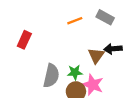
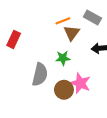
brown triangle: (96, 56) -> (72, 33), moved
green star: (75, 72) -> (63, 58), moved

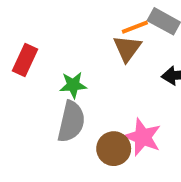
orange line: (63, 21) -> (135, 27), moved
green star: (63, 58) -> (73, 85), moved

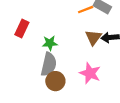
brown triangle: (127, 48) -> (93, 37), moved
brown circle: (114, 149) -> (55, 81), moved

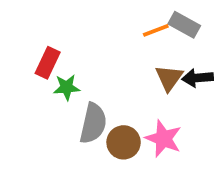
green star: (50, 43) -> (67, 87), moved
brown circle: (55, 81) -> (124, 142), moved

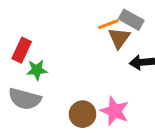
brown triangle: (169, 78) -> (119, 38), moved
gray semicircle: (93, 123) -> (25, 99), moved, turned 92

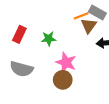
green star: (37, 70) -> (49, 39), moved
pink star: (115, 111) -> (66, 62), moved

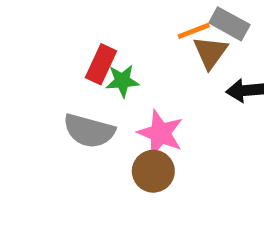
red rectangle: (19, 34) -> (101, 64), moved
gray semicircle: (21, 69) -> (89, 131), moved

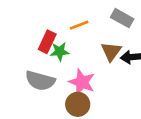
orange line: (194, 31) -> (79, 25), moved
brown triangle: (210, 52) -> (111, 51), moved

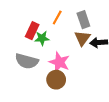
gray rectangle: (122, 18) -> (83, 20), moved, turned 42
orange line: (79, 25) -> (57, 18), turned -40

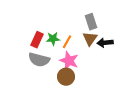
orange line: (57, 18) -> (67, 42), moved
red rectangle: (32, 31) -> (37, 40), moved

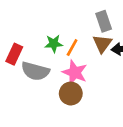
red rectangle: (37, 40) -> (14, 54), moved

